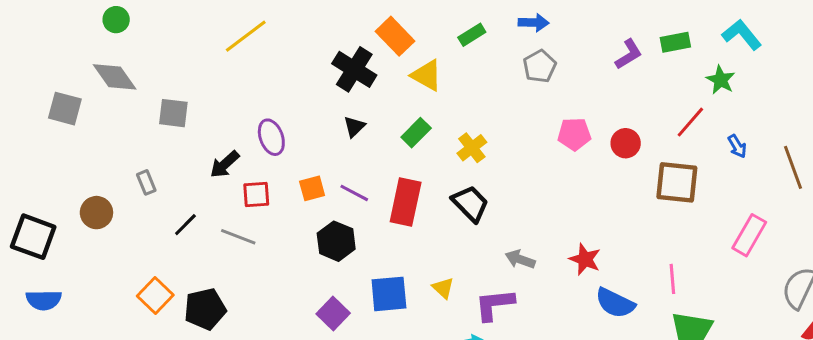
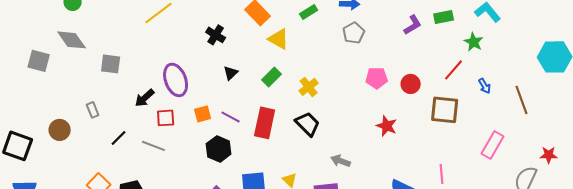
black cross: (354, 69) -> (216, 35), moved, size x0.7
purple ellipse: (271, 137) -> (176, 80), size x1.4
red star: (585, 259) -> (387, 126), moved

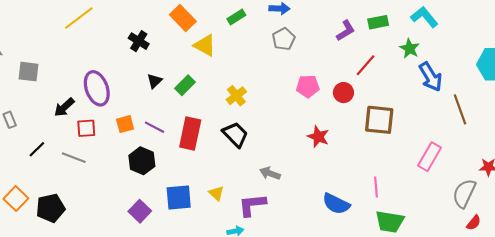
red line: (454, 70) -> (366, 65), moved
green rectangle: (272, 77) -> (185, 85), moved
blue arrow: (485, 86) -> (431, 77), moved, size x1.8

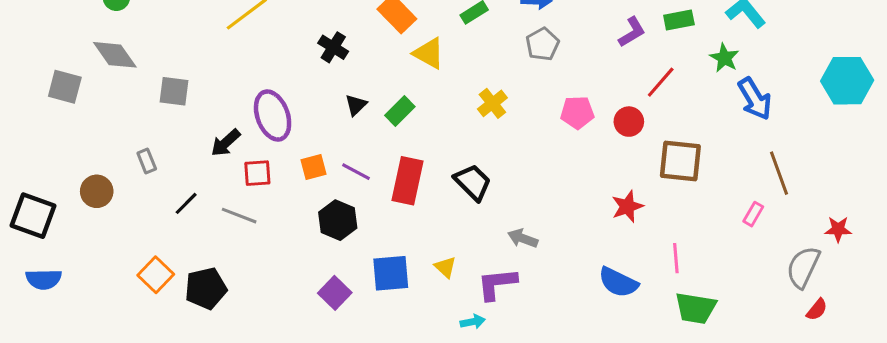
yellow cross: (236, 96) -> (492, 103), moved
brown line: (460, 109) -> (779, 173), moved
red star: (318, 137) -> (627, 206), moved, turned 30
pink rectangle: (430, 157) -> (753, 214), size x0.6

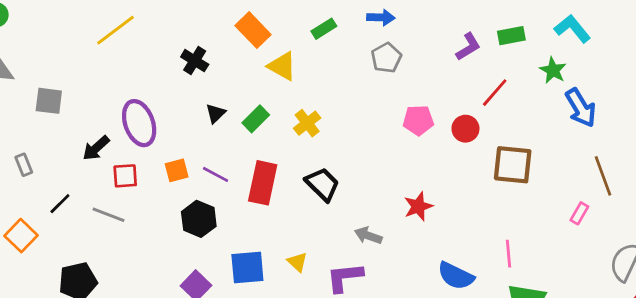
yellow cross: (492, 103) -> (307, 123), moved
red star: (627, 206) -> (418, 206), moved
orange square: (156, 275) -> (21, 236), moved

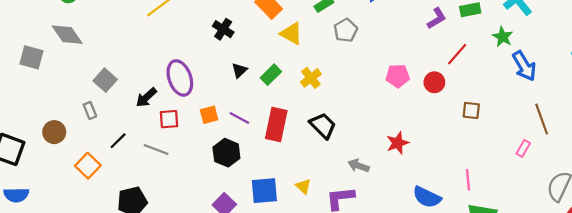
gray pentagon: (386, 58) -> (346, 30), moved
gray square: (49, 101) -> (105, 80), moved, turned 35
brown square: (513, 165) -> (471, 110), size x0.6

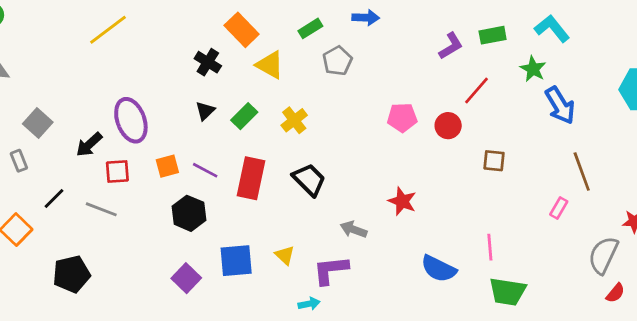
black cross: (223, 29) -> (208, 62), moved
red star: (398, 143) -> (402, 201), turned -30

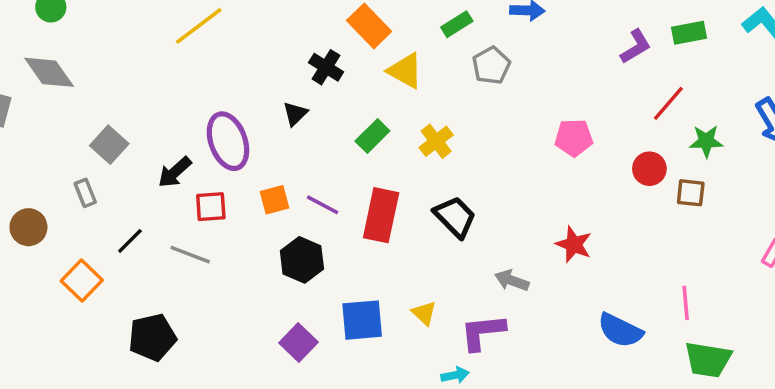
green star: (533, 69) -> (706, 141), moved, turned -30
black triangle: (205, 111) -> (295, 114), moved
red circle: (448, 126) -> (649, 169), moved

